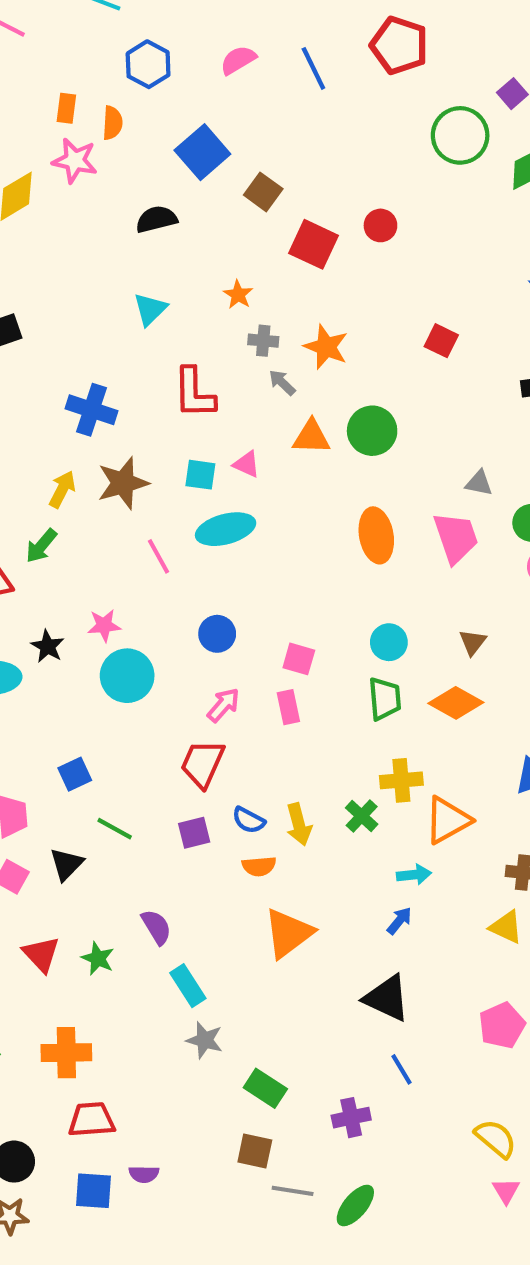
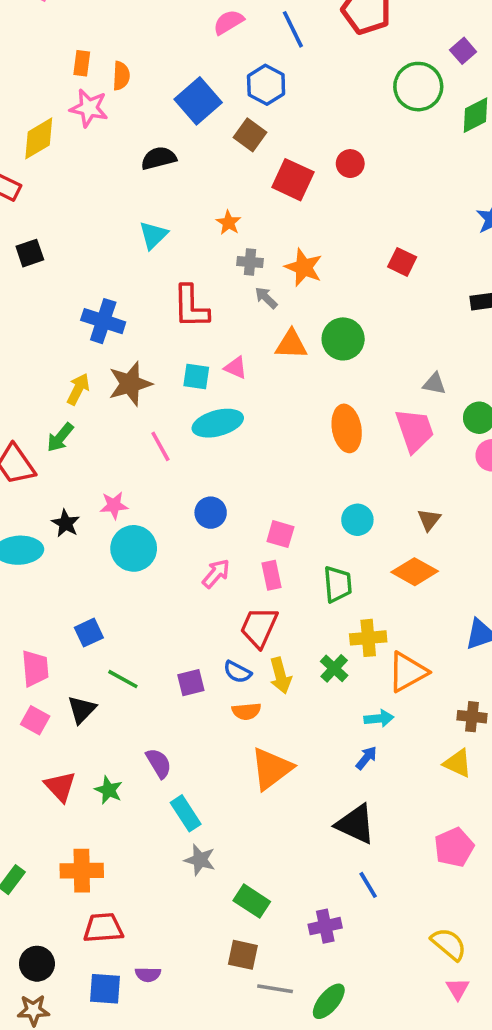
blue hexagon: (148, 64) -> (266, 85), moved
green trapezoid: (385, 699) -> (338, 584), moved
red trapezoid: (202, 764) -> (259, 627), moved

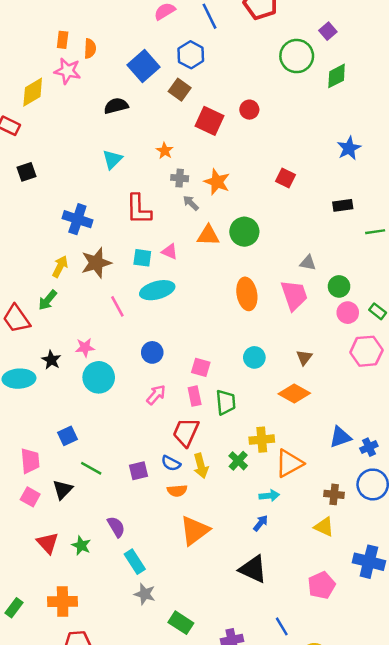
green trapezoid: (338, 584) -> (226, 402), moved
blue line: (368, 885) -> (282, 626), moved

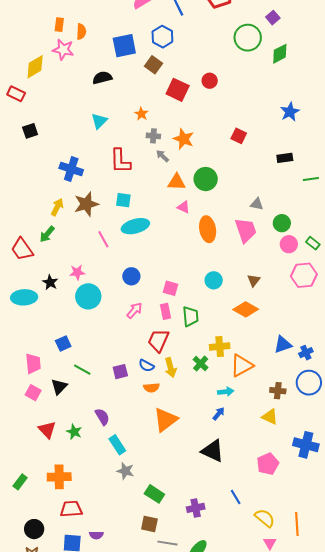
blue square: (144, 66) -> (124, 46), turned 30
pink triangle: (170, 252) -> (184, 207), moved

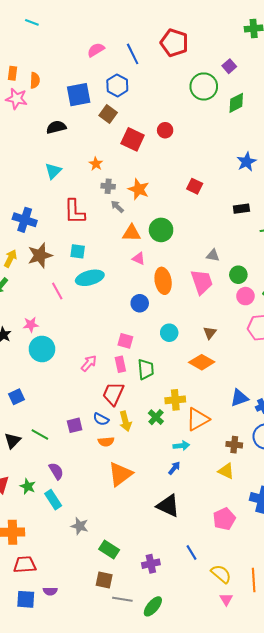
blue circle: (131, 276) -> (140, 303), moved
green line: (82, 370) -> (40, 434), moved
cyan rectangle: (117, 445) -> (53, 500), moved

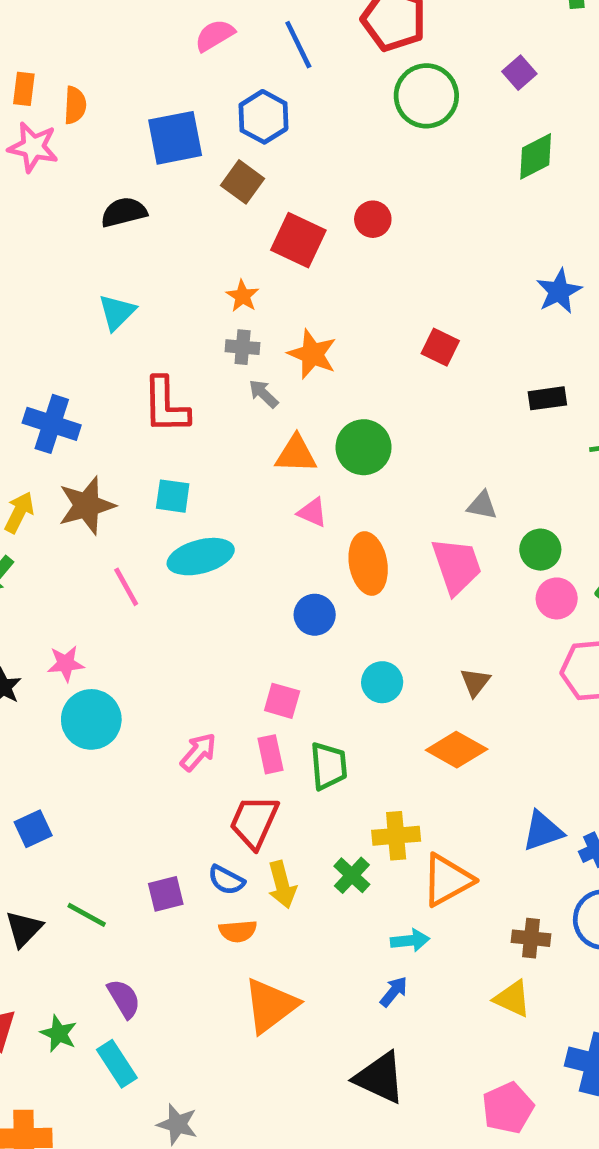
green circle: (204, 86) -> (426, 96), moved
orange star: (96, 164) -> (243, 296), moved

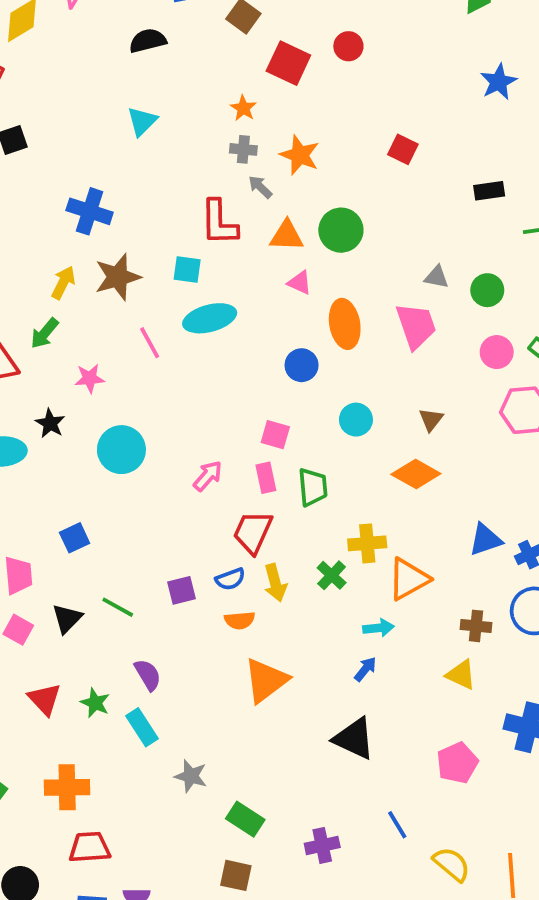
blue star: (559, 291) -> (499, 82), moved
red L-shape: (166, 405) -> (219, 223), moved
green circle: (540, 550) -> (487, 290), moved
pink star: (66, 664) -> (90, 378), moved
blue semicircle: (226, 880) -> (230, 579), turned -48

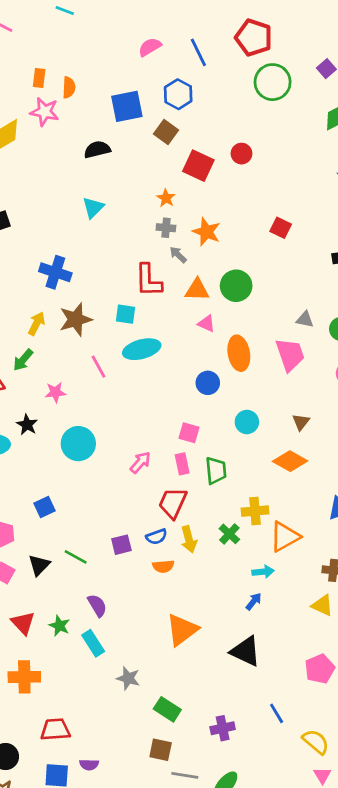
orange triangle: (266, 680) -> (182, 630), moved
orange cross: (67, 787) -> (24, 677), moved

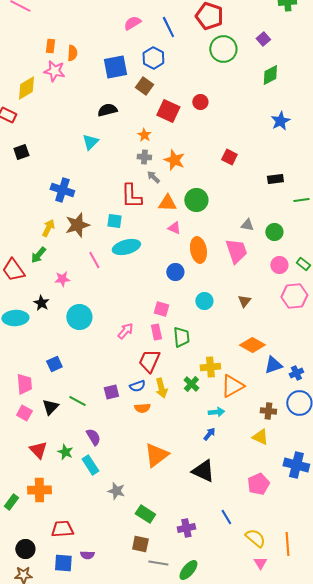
black semicircle: (97, 150) -> (107, 110), moved
orange diamond: (290, 461) -> (252, 345), moved

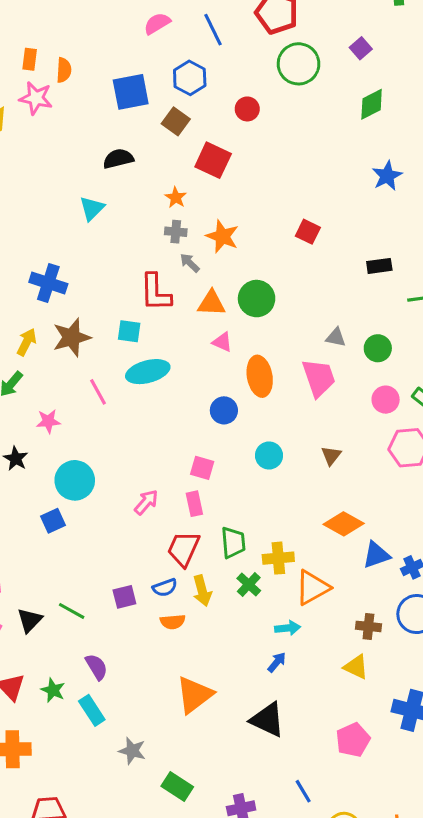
red circle: (200, 102) -> (247, 109), moved
green trapezoid: (181, 337) -> (233, 543), moved
blue square: (54, 364) -> (53, 521), moved

